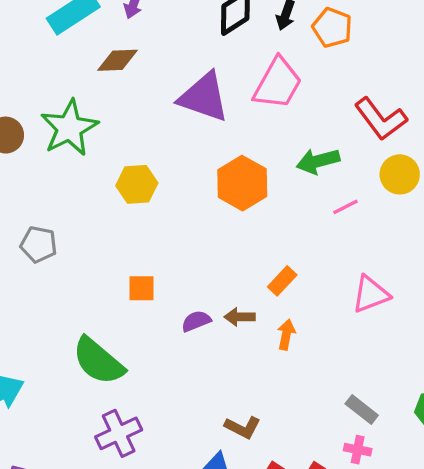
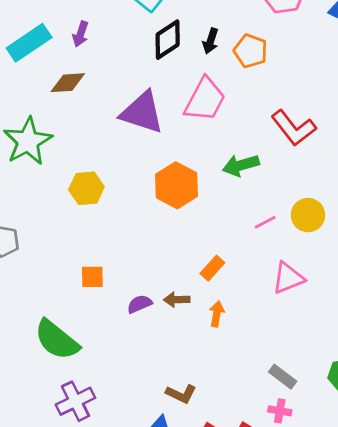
yellow circle: (400, 174) -> (308, 215), moved
pink line: (346, 207) -> (265, 222), moved

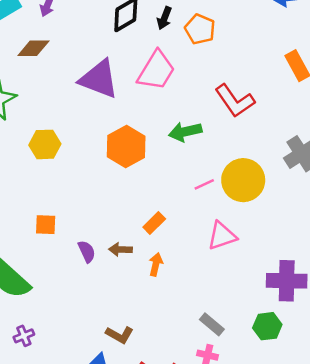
yellow circle: (308, 215) -> (243, 180), size x1.4
purple semicircle: (140, 304) -> (87, 251), turned 85
purple cross: (75, 401) -> (24, 336), size x0.6

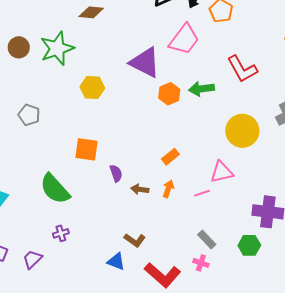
purple triangle: (99, 79) -> (145, 63), moved
orange hexagon: (126, 146) -> (169, 94), moved, size x0.7
pink line: (204, 184) -> (202, 193), moved
orange square: (46, 225) -> (86, 149), size x1.4
brown arrow: (120, 249) -> (140, 189), moved

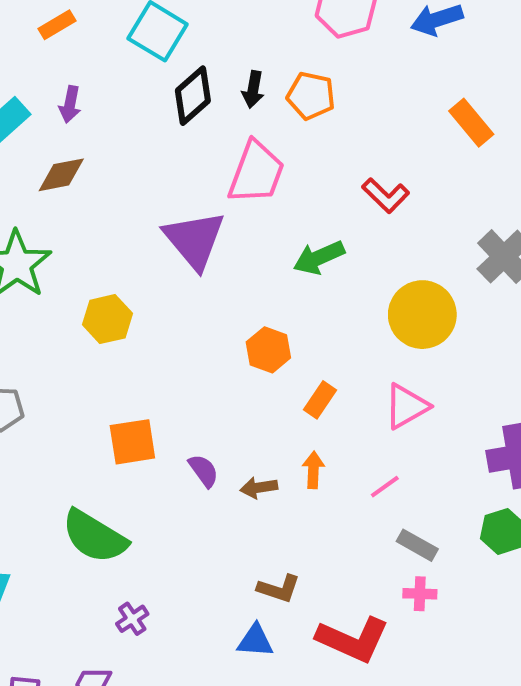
purple triangle: (145, 63) -> (194, 240), turned 40
red L-shape: (242, 69) -> (386, 195), size x0.7
orange hexagon: (169, 94) -> (268, 350), moved
orange rectangle: (170, 157) -> (320, 400), moved
pink line: (202, 193) -> (385, 487), moved

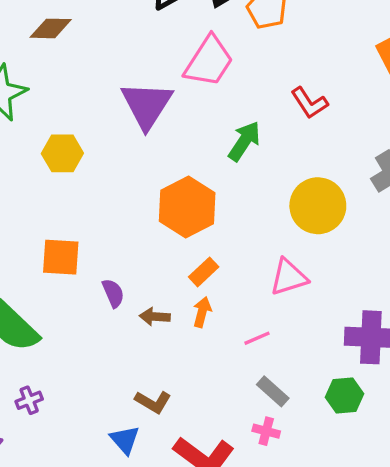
green arrow: (319, 258) -> (244, 141), turned 135
orange hexagon: (268, 350) -> (187, 207), size x1.6
orange rectangle: (320, 400) -> (204, 272), moved
blue triangle: (255, 641) -> (125, 440), turned 32

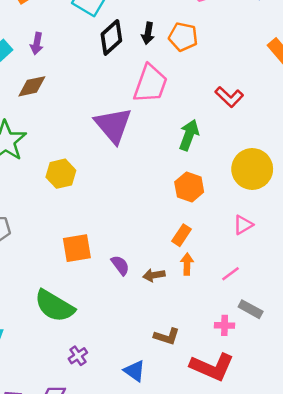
orange hexagon: (187, 207) -> (189, 187), moved, size x0.7
pink triangle: (289, 277) -> (243, 225), size x0.7
pink cross: (266, 431) -> (225, 325), moved
blue triangle: (125, 440) -> (135, 371), moved

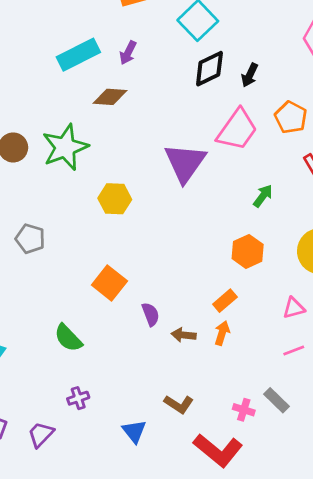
orange pentagon: (183, 37) -> (291, 117), moved
green arrow: (189, 135) -> (263, 196), size x0.7
orange square: (77, 248) -> (109, 283), turned 32
pink line: (231, 274) -> (294, 350), moved
green semicircle: (54, 306) -> (68, 338), size x0.7

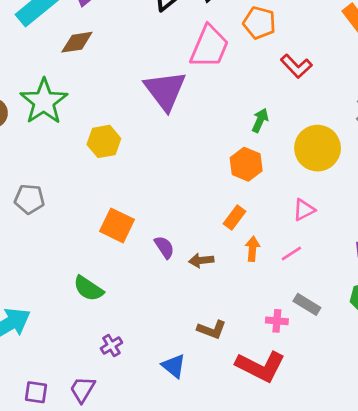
green arrow: (263, 196) -> (260, 120), moved
orange arrow: (222, 333) -> (252, 249), moved
pink line: (294, 350) -> (291, 254), moved

